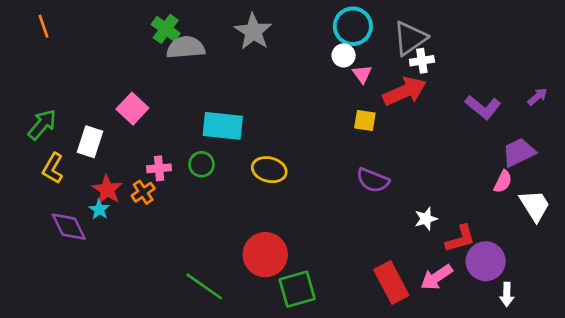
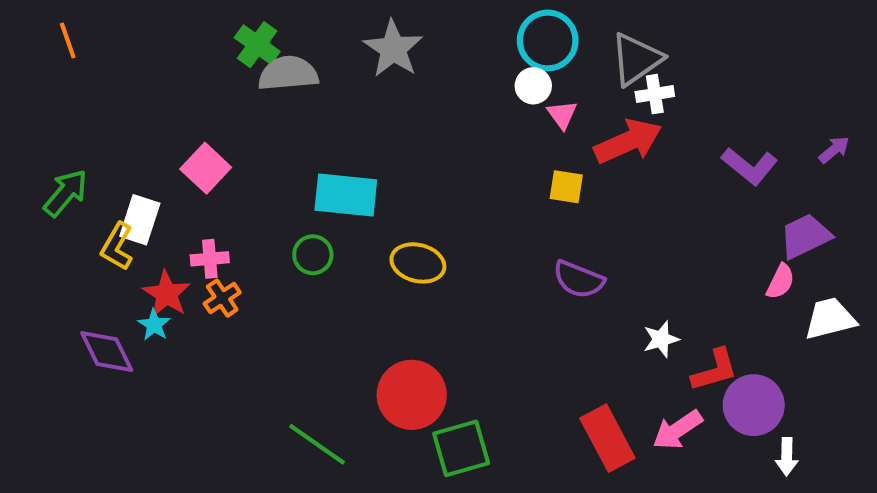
yellow L-shape: (53, 168) -> (117, 246), moved
pink cross: (159, 168) -> (210, 259), moved
white trapezoid: (535, 205) -> (830, 319), turned -72

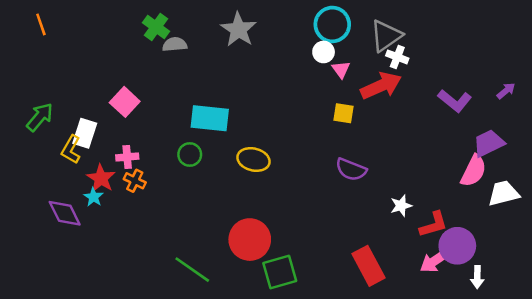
gray semicircle: (288, 73) -> (175, 44), size x0.7
white cross: (655, 94) -> (397, 57), turned 30
pink semicircle: (780, 282) -> (474, 171), size x1.5
orange cross: (222, 298) -> (135, 181), turned -30
pink arrow: (677, 430) -> (435, 261), moved

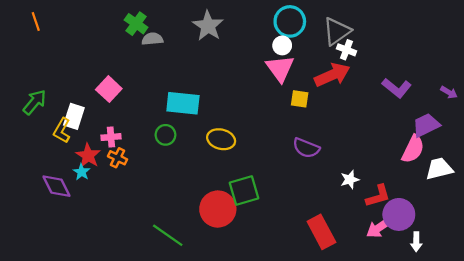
pink triangle: (341, 69) -> (280, 68), moved, size x1.8
purple arrow: (506, 91) -> (449, 92), moved, turned 70
green square: (280, 272) -> (244, 190), moved

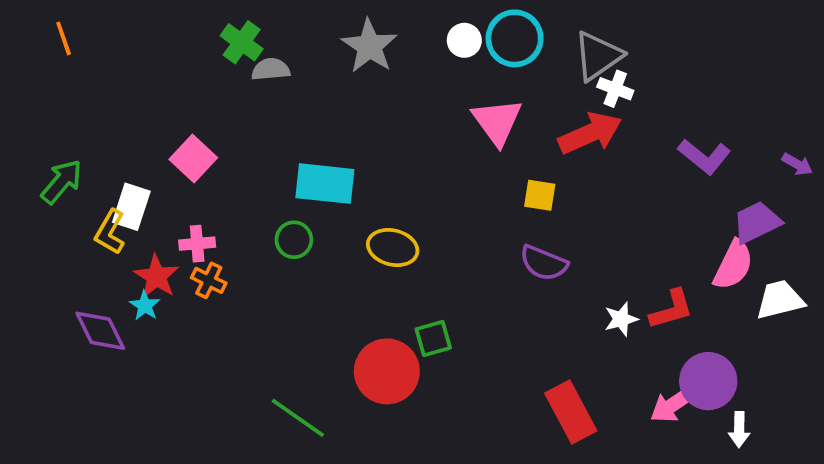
white circle: (282, 45) -> (464, 40), moved
yellow square: (300, 99) -> (540, 195), moved
green square: (244, 190) -> (433, 338), size x0.7
red L-shape: (378, 196) -> (671, 309), moved

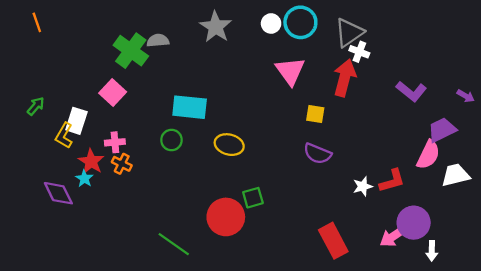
green cross: (242, 42) -> (131, 51), moved, size x1.4
red arrow: (590, 133) -> (345, 78), turned -51
green arrow: (62, 182) -> (36, 106), size x0.7

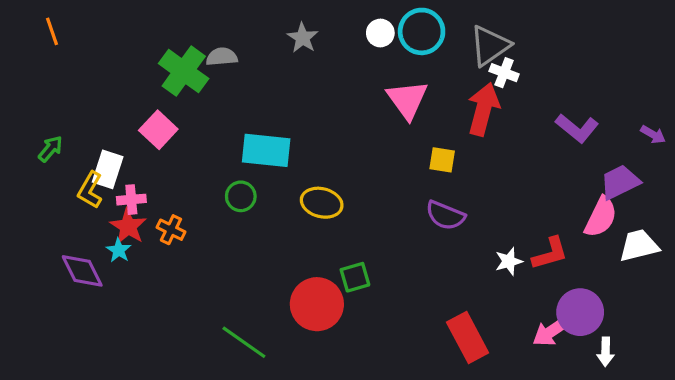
gray star: (216, 27) -> (303, 38), size x0.7
pink cross: (115, 142) -> (131, 200), moved

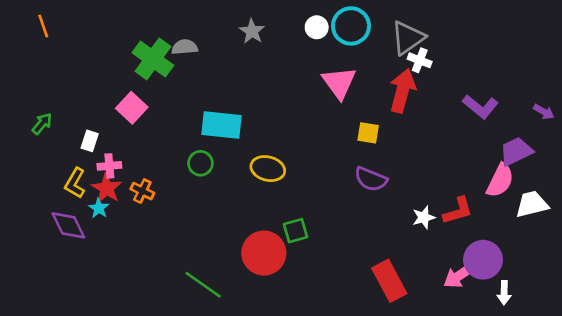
white rectangle: (108, 169) -> (90, 141), size x0.7
yellow L-shape: (90, 190) -> (75, 183), moved

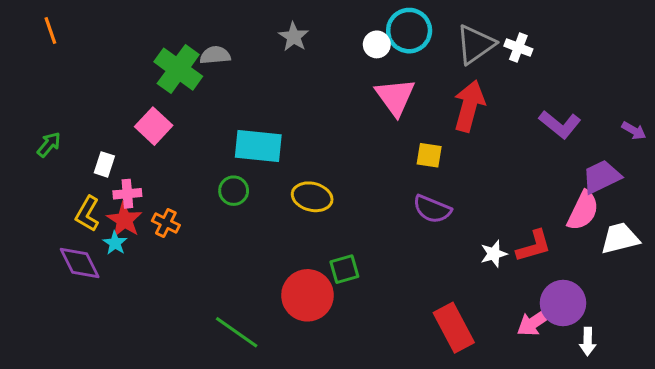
white circle: (317, 27) -> (377, 44), moved
white cross: (420, 60) -> (518, 48), moved

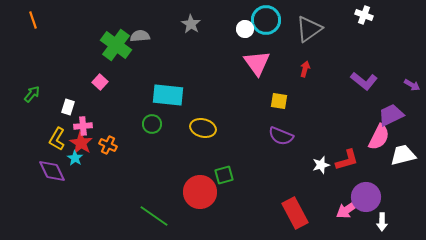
white cross: (518, 48) -> (364, 15), moved
red arrow: (469, 106) -> (305, 69), size x0.5
pink square: (154, 126) -> (100, 82), size x0.7

